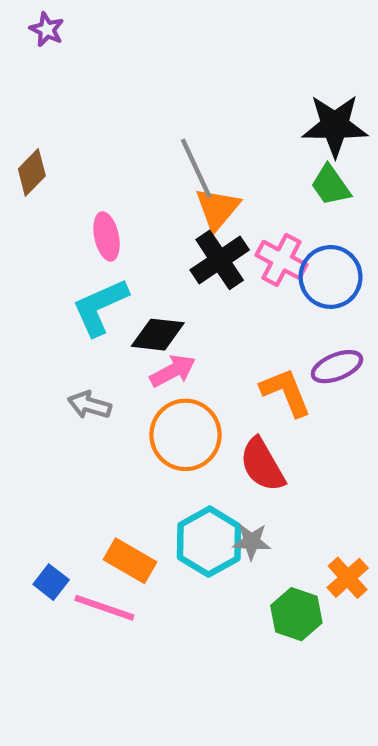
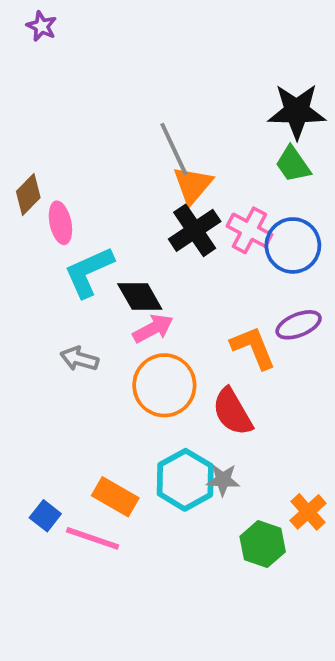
brown diamond: (32, 172) -> (28, 194), moved
pink ellipse: (107, 236) -> (60, 223), moved
black diamond: (158, 335) -> (140, 296), turned 54

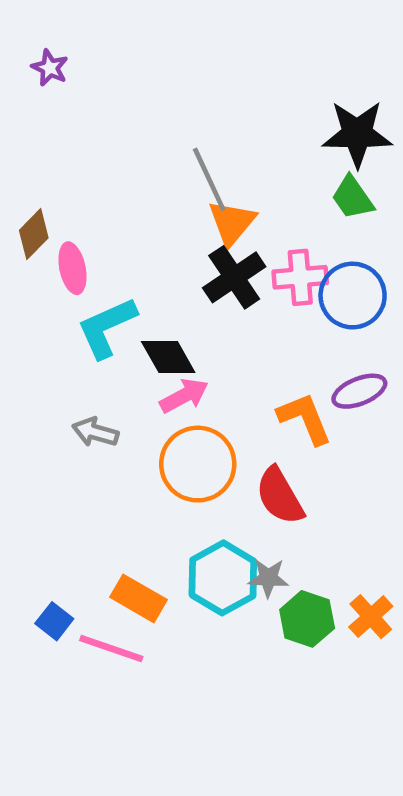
purple star: (42, 26) -> (50, 68), moved
pink cross: (249, 230) -> (300, 277), turned -33
green hexagon: (263, 544) -> (307, 619), moved

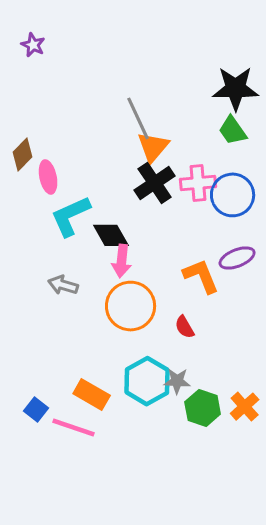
pink arrow: (184, 396) -> (122, 261), turned 124
red semicircle: (280, 496) -> (185, 327), size x0.6

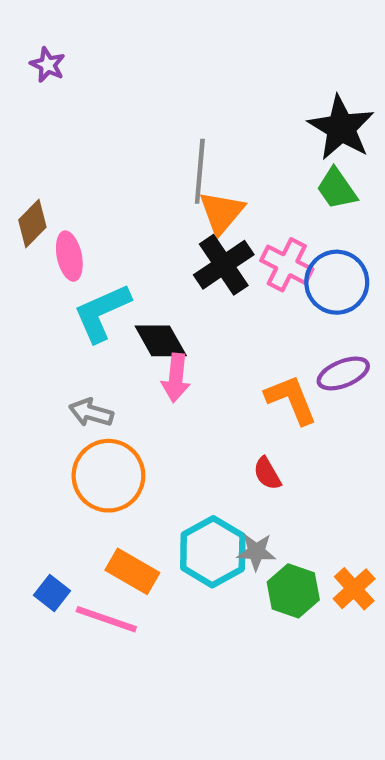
black star: (236, 88) -> (341, 128), turned 30
gray line: (138, 118) -> (200, 171), turned 30
pink cross: (198, 183) -> (287, 265), turned 32
orange circle: (131, 306) -> (108, 476), moved

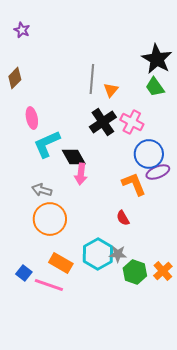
orange triangle: (222, 213) -> (111, 90), moved, size x0.7
brown diamond: (32, 223) -> (15, 78), moved
blue circle: (337, 282) -> (149, 154), moved

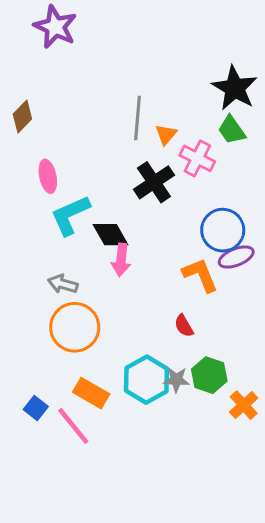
purple star: (22, 30) -> (55, 27), moved, size x1.8
pink cross: (132, 122) -> (197, 158), moved
green hexagon: (135, 272) -> (209, 375), moved
pink line: (49, 285) -> (73, 426), turned 32

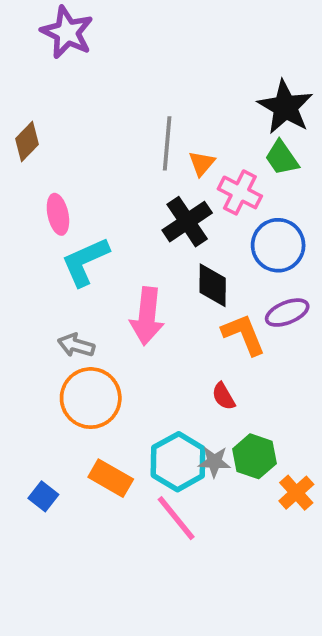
blue circle: (223, 230) -> (278, 245), moved
black diamond: (111, 235) -> (213, 285), moved, turned 30
pink arrow: (121, 260) -> (147, 316), size x1.4
pink line: (73, 426) -> (176, 518), moved

